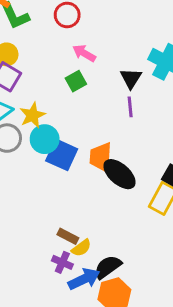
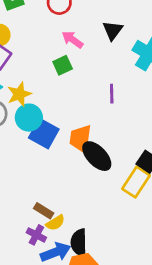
black triangle: (131, 78) -> (113, 30), moved
black semicircle: (108, 267) -> (79, 243), turned -60

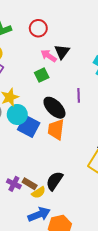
black triangle: (113, 30) -> (62, 52), moved
black ellipse: (97, 156) -> (54, 108), moved
purple cross: (36, 235) -> (14, 184), moved
black semicircle: (79, 243) -> (54, 181), moved, turned 36

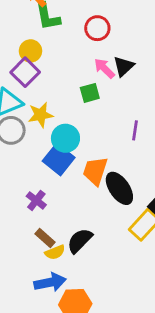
black ellipse: (54, 108) -> (119, 188), moved
cyan circle: (17, 114) -> (65, 138), moved
purple cross: (14, 184) -> (36, 200), moved

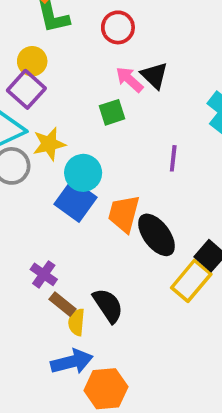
black triangle: (124, 66) -> (154, 75), turned -30
purple cross: (36, 200) -> (44, 274), moved
black semicircle: (80, 241) -> (108, 305), turned 104
yellow semicircle: (55, 252) -> (76, 322), turned 120

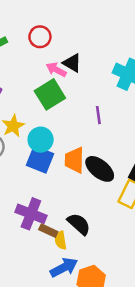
green square: (112, 112) -> (50, 94), size x1.6
purple cross: (44, 274) -> (31, 214), size x1.6

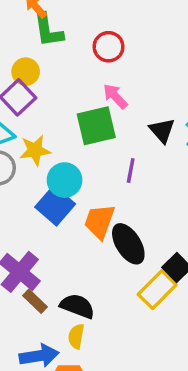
black triangle: (72, 63) -> (162, 130), moved
purple line: (98, 115) -> (131, 171), moved
black semicircle: (79, 224) -> (77, 306), turned -40
yellow semicircle: (61, 240) -> (76, 336), moved

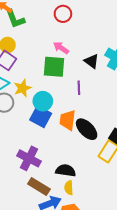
red circle: (109, 47) -> (63, 14), moved
green square: (96, 126) -> (54, 67), turned 30
brown rectangle: (35, 301) -> (39, 186), moved, size x1.5

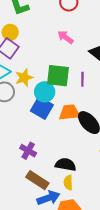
green square: (54, 67) -> (58, 76), moved
orange trapezoid: (68, 120) -> (70, 112), turned 75
purple cross: (29, 158) -> (28, 151), size x0.7

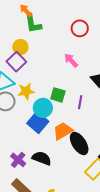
green square: (58, 76) -> (58, 95), size x0.7
orange trapezoid: (70, 112) -> (63, 131), turned -35
black semicircle: (66, 165) -> (42, 158), moved

